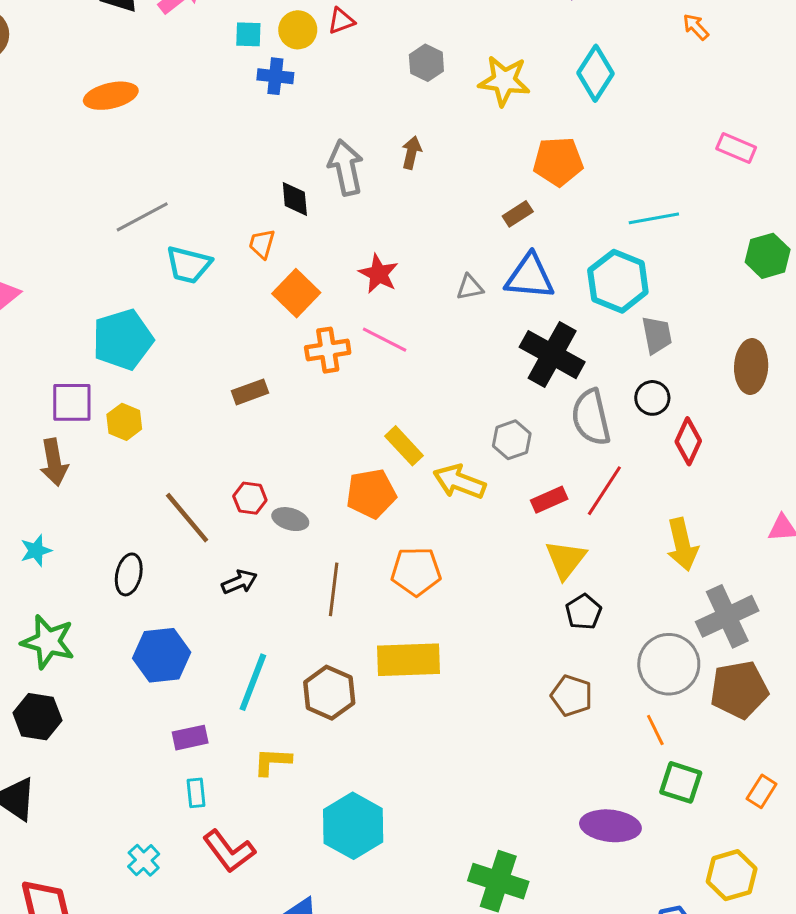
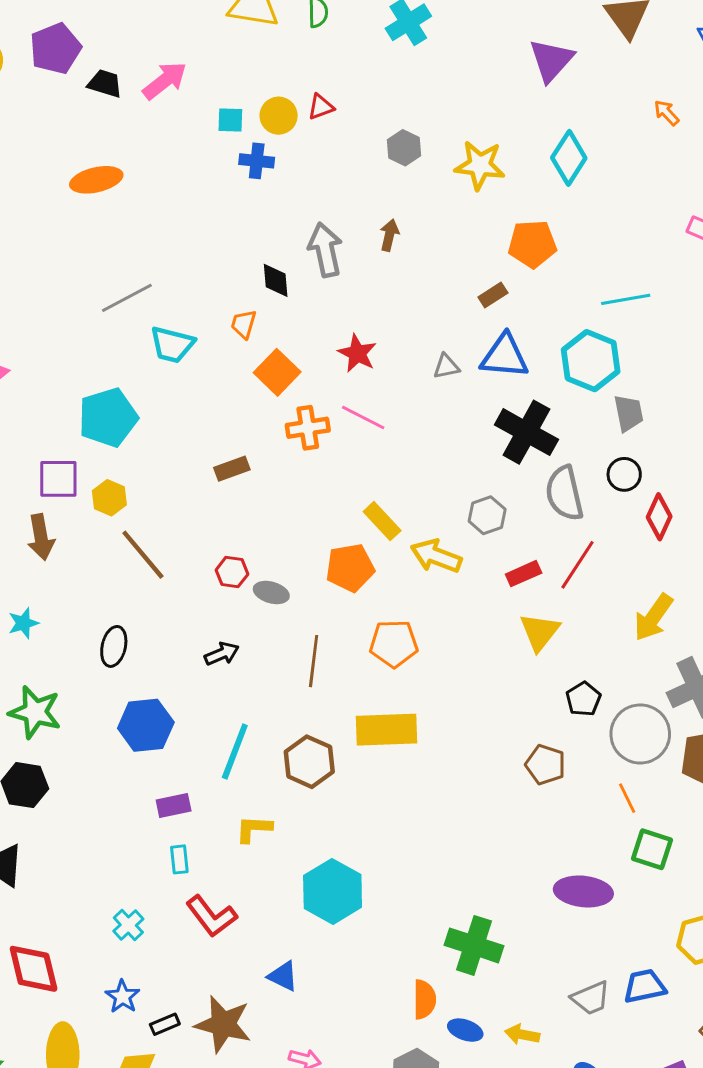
brown line: (187, 518) -> (143, 555), moved
yellow arrow: (682, 545) -> (653, 617), turned 48
black pentagon: (584, 612) -> (583, 699), moved

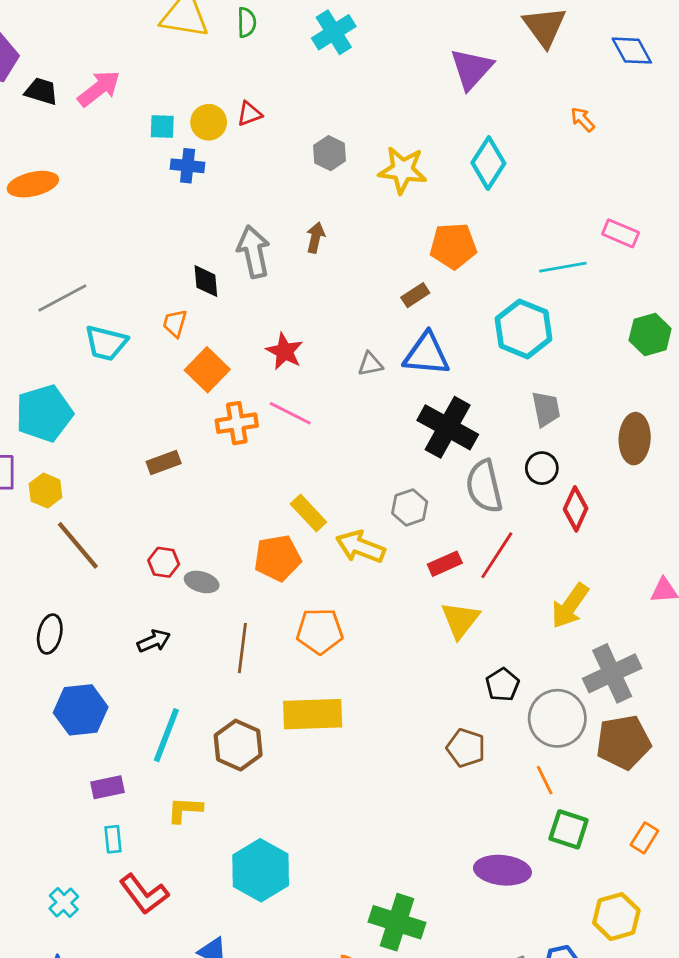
cyan line: (626, 299) -> (563, 267), moved
cyan hexagon: (591, 361) -> (524, 329), moved

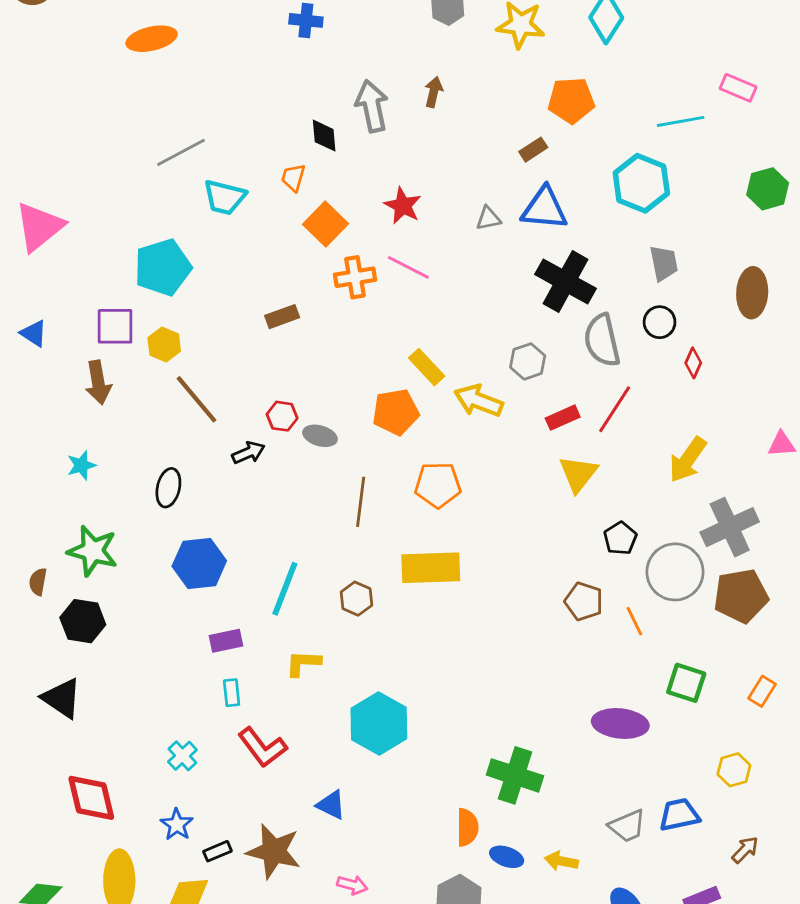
red diamond: (576, 509) -> (693, 363), size x0.7
black arrow: (154, 641) -> (248, 453), moved
brown hexagon: (238, 745) -> (356, 599), size x0.7
orange line: (545, 780) -> (634, 621), moved
yellow hexagon: (616, 917) -> (734, 770), size x0.7

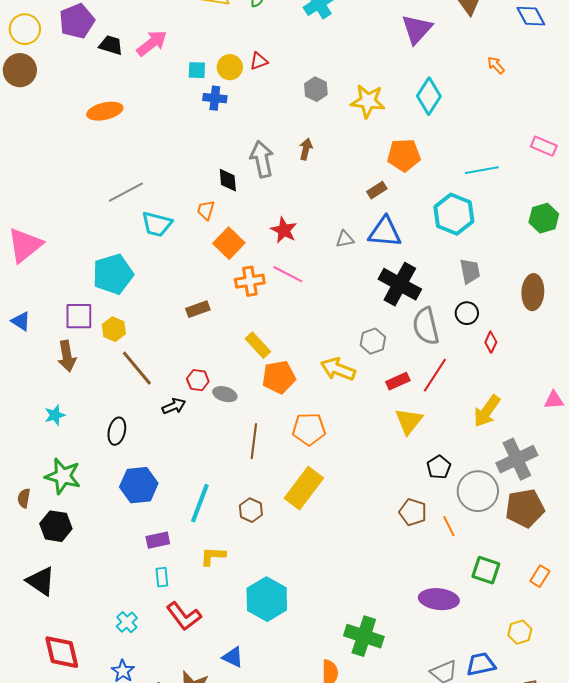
pink rectangle: (738, 88) -> (544, 146), moved
yellow rectangle: (427, 367) -> (258, 345), moved
yellow rectangle: (431, 568) -> (304, 488), turned -51

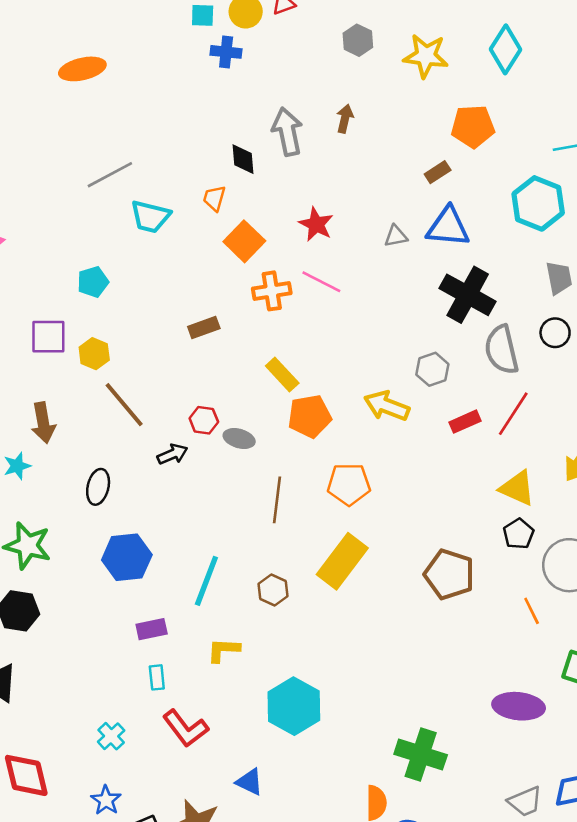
cyan pentagon: (113, 274) -> (93, 282), size x0.6
brown arrow: (67, 356) -> (43, 423), moved
yellow triangle: (409, 421) -> (517, 488), moved, turned -44
brown pentagon: (413, 512) -> (449, 574), moved, size x1.4

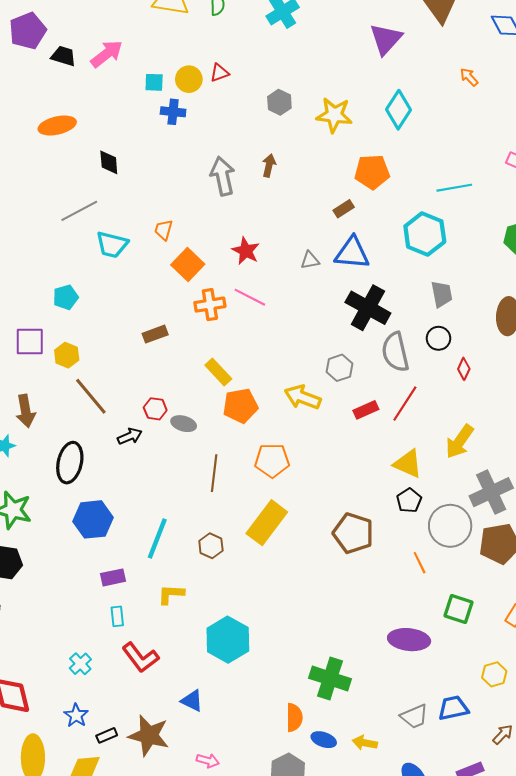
black diamond: (243, 159) -> (109, 162), moved
black ellipse: (98, 487) -> (70, 463), size x1.4

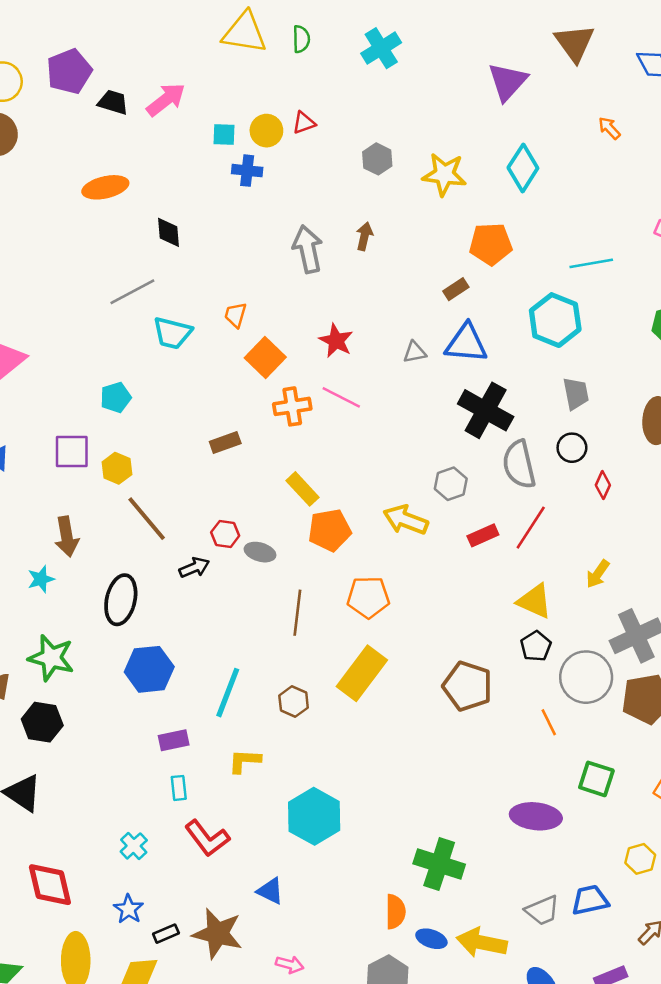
yellow arrow: (460, 442) -> (598, 574), size x0.7
yellow arrow: (365, 743) -> (482, 943), size x1.6

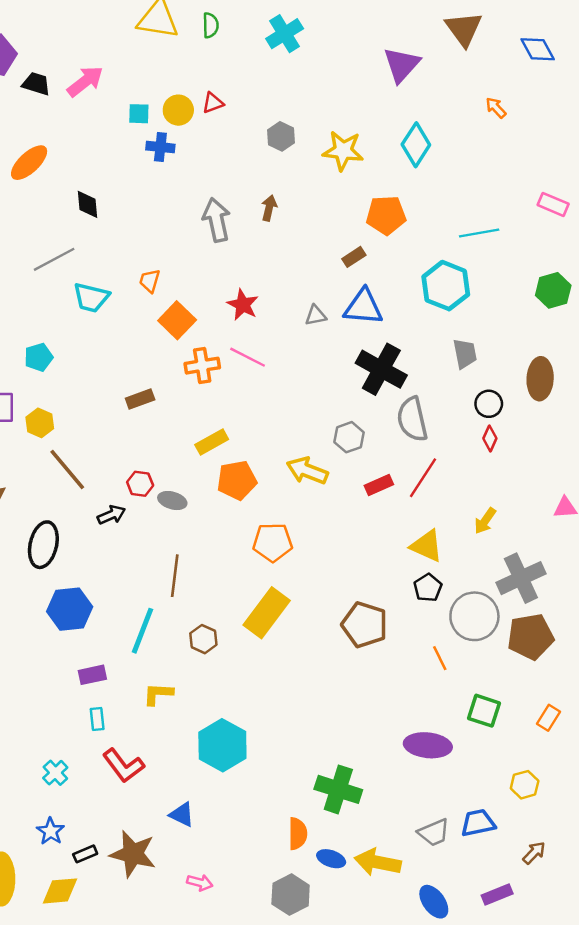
orange ellipse: (105, 187) -> (29, 163), turned -30
black circle: (572, 448) -> (489, 404), moved
yellow rectangle: (303, 489) -> (212, 442), turned -76
brown line: (297, 613) -> (175, 576), moved

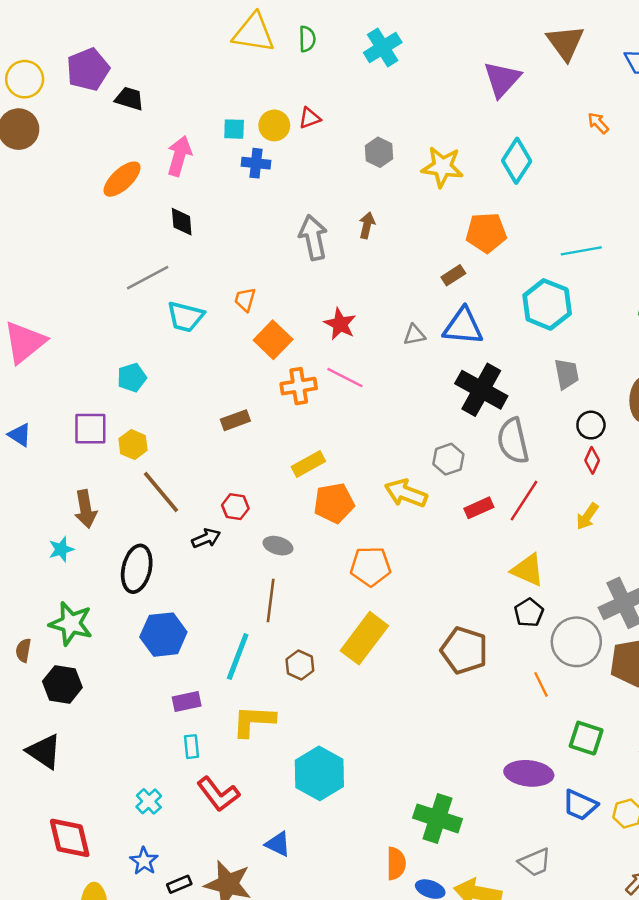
pink arrow: (85, 81) -> (179, 156), moved, turned -36
gray ellipse: (172, 501) -> (278, 546), moved
yellow arrow: (485, 521) -> (587, 516), moved
yellow L-shape: (158, 694) -> (254, 721), size x1.4
blue trapezoid: (478, 823) -> (580, 805), moved, turned -144

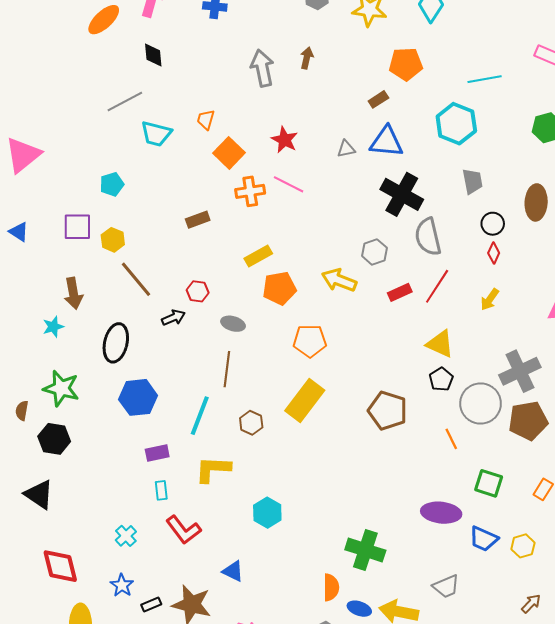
cyan hexagon: (319, 773) -> (267, 513), size x0.7

